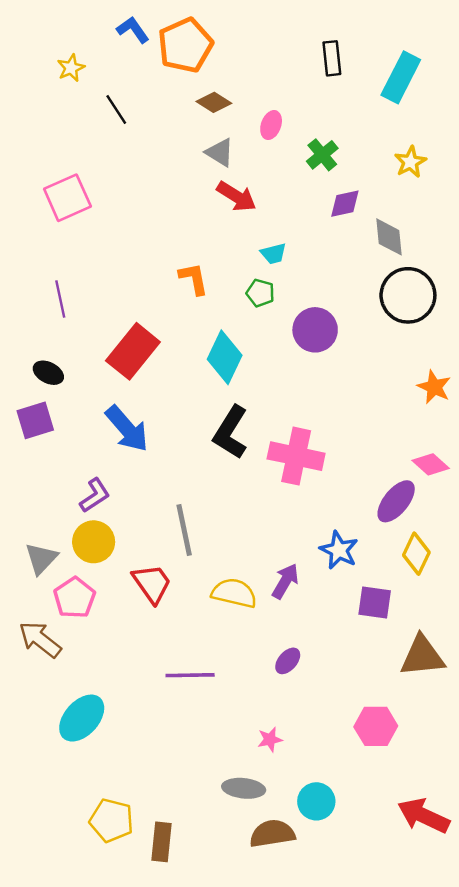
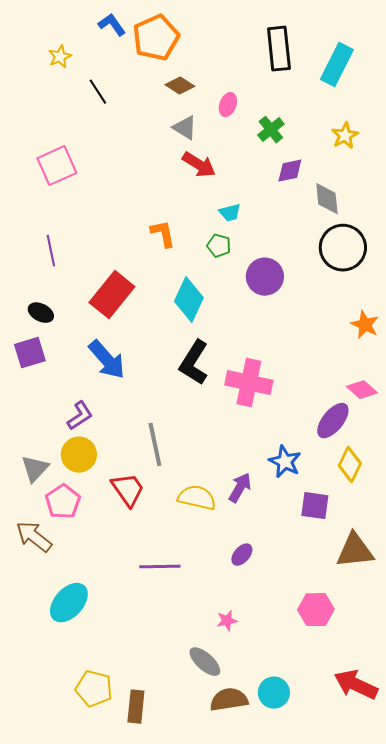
black rectangle: (332, 58) -> (279, 49), size x1.5
gray ellipse: (244, 788) -> (205, 662), turned 36
cyan circle: (316, 801) -> (274, 693), moved

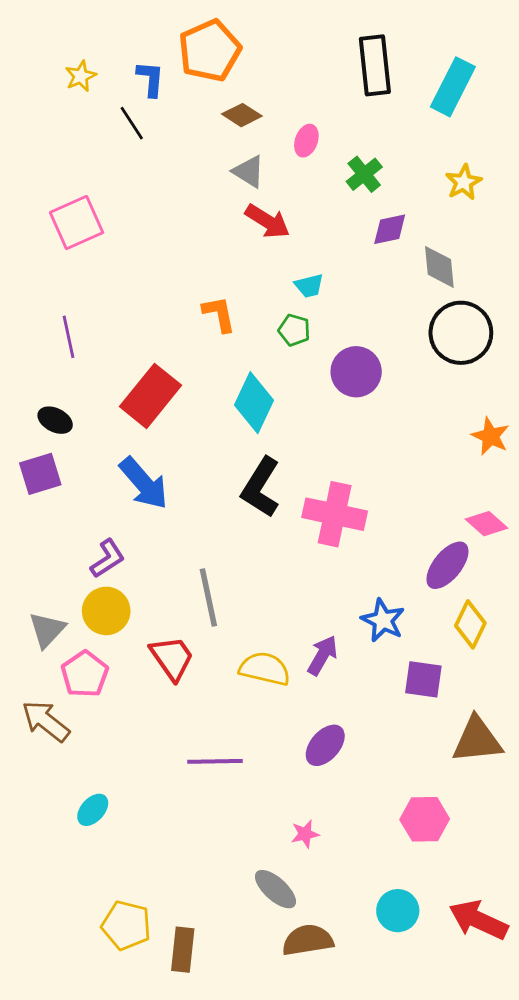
blue L-shape: (112, 25) -> (151, 79), moved, turned 40
purple ellipse: (242, 555) -> (325, 745), size x1.4
cyan ellipse: (69, 603) -> (93, 810), size x0.6
cyan circle: (274, 693) -> (398, 911), moved

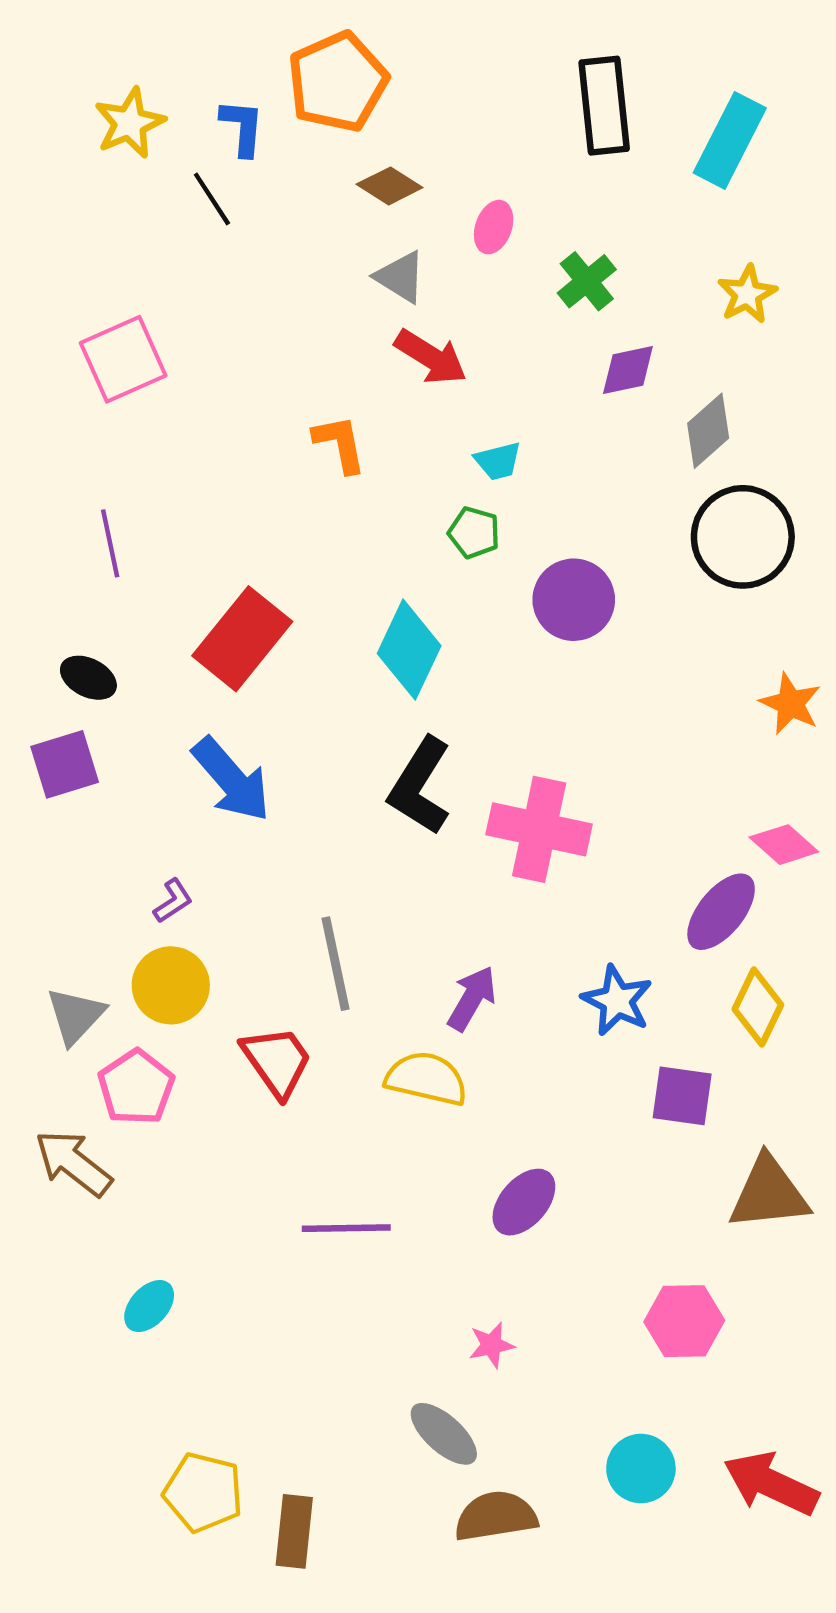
yellow star: (81, 76) -> (130, 123), size x1.4
gray diamond: (439, 267) -> (708, 431), turned 54
orange L-shape: (219, 314) -> (340, 444), moved
purple L-shape: (108, 559) -> (173, 901), size x0.7
purple arrow: (323, 655) -> (472, 998), moved

